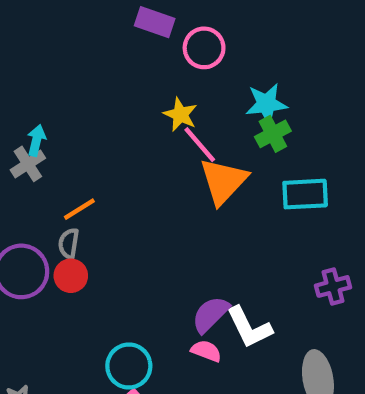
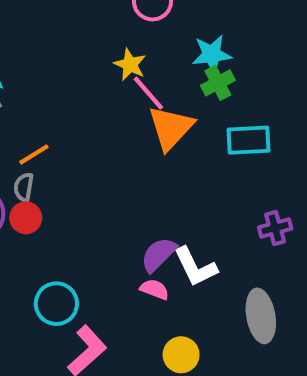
cyan circle: (129, 366) -> (56, 304), moved

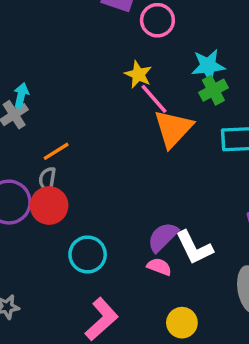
red circle: (26, 218) -> (49, 206), size x1.4
cyan circle: (56, 304) -> (88, 254), moved

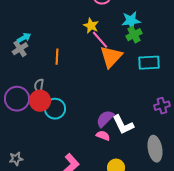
cyan arrow: (21, 95) -> (24, 38), turned 48
orange line: (56, 151) -> (57, 57), moved, turned -56
cyan circle: (88, 254) -> (55, 109), moved

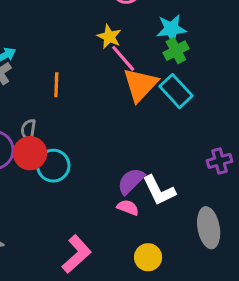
cyan rectangle: (149, 63) -> (176, 91), moved, turned 50

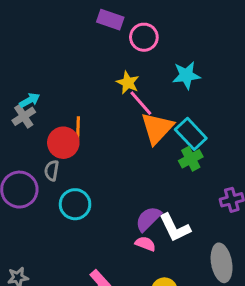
green cross: (176, 51) -> (191, 159), moved
red circle: (30, 153) -> (63, 143), moved

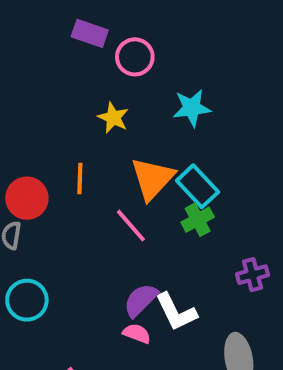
pink line: (141, 103) -> (131, 226), moved
orange line: (78, 128) -> (80, 179), moved
cyan circle: (75, 204) -> (27, 300), moved

